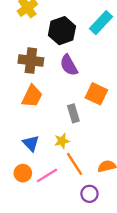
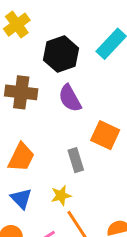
orange trapezoid: (32, 96) -> (21, 157), moved

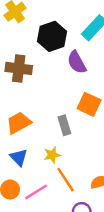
purple semicircle: (70, 98) -> (77, 62), moved
orange trapezoid: (21, 157) -> (19, 123), turned -145

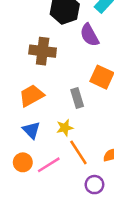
brown cross: (19, 68) -> (43, 51), moved

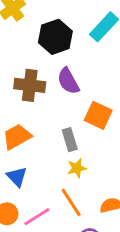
purple semicircle: (90, 35) -> (68, 81), moved
yellow star: (65, 128) -> (77, 168), moved

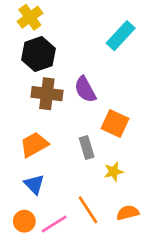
black hexagon: (55, 37) -> (38, 54), moved
yellow star: (77, 168) -> (114, 172), moved

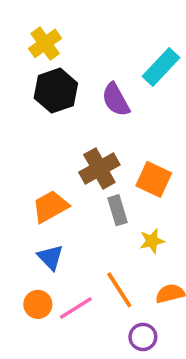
purple semicircle: (85, 89) -> (116, 100), moved
brown cross: (47, 94) -> (99, 168), moved, turned -36

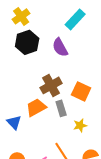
cyan rectangle: (161, 67) -> (75, 19), moved
orange trapezoid: (50, 207) -> (36, 107), moved
blue triangle: (50, 257) -> (14, 122), moved

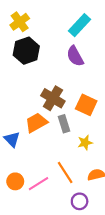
purple semicircle: (60, 47) -> (75, 56), moved
brown cross: (51, 85) -> (53, 98), turned -30

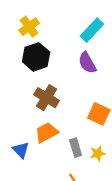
brown cross: (53, 98) -> (47, 98), moved
gray rectangle: (64, 124) -> (76, 148), moved

